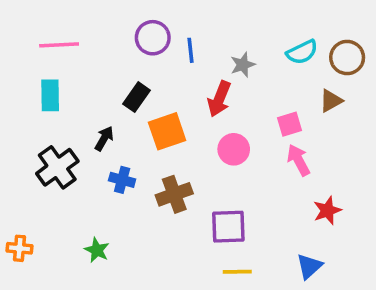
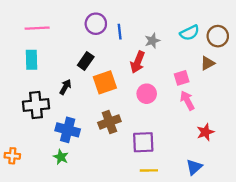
black cross: (57, 167) -> (36, 105), turned 30
blue cross: (122, 180) -> (68, 130), moved, size x1.5

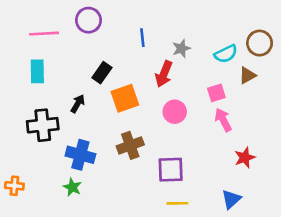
purple circle: (96, 24) -> (88, 20), moved
cyan semicircle: (190, 33) -> (226, 54), moved

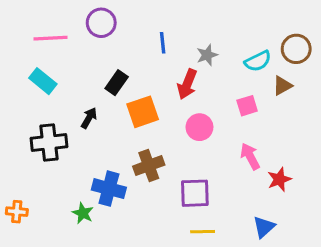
cyan rectangle: (37, 71) -> (43, 81), turned -50
pink arrow: (223, 120) -> (250, 156), moved
blue cross: (80, 155) -> (109, 189), moved

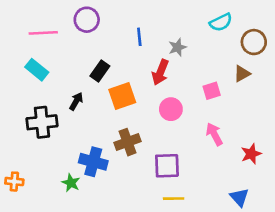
cyan semicircle: (258, 61) -> (221, 22), moved
red star: (279, 179) -> (251, 154), moved
blue triangle: (264, 227) -> (239, 197), moved, turned -30

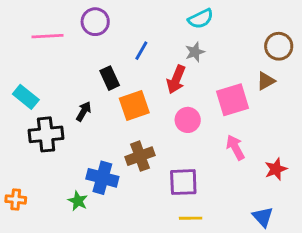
cyan semicircle: (221, 22) -> (201, 19), moved
blue line: (139, 37) -> (141, 51), moved, turned 36
cyan rectangle: (37, 70) -> (26, 97), moved
black rectangle: (100, 71) -> (110, 78), turned -60
pink square: (212, 91) -> (232, 100), size x1.6

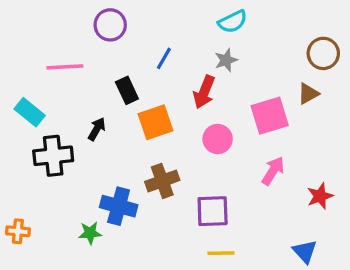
pink line: (47, 36) -> (65, 67), moved
pink arrow: (235, 147) -> (273, 171), turned 60
green star: (78, 201) -> (90, 233), turned -30

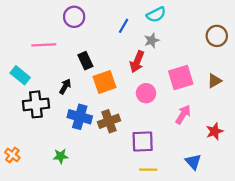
blue line: (164, 58) -> (124, 26), moved
brown triangle: (308, 94) -> (215, 81), moved
blue cross: (119, 206) -> (80, 117), moved
orange cross: (18, 231) -> (12, 155), turned 32
blue triangle: (305, 251) -> (193, 162), moved

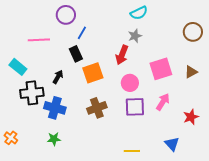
blue line: (124, 26) -> (82, 33), moved
blue cross: (80, 117) -> (55, 108), moved
purple square: (143, 141) -> (135, 107), moved

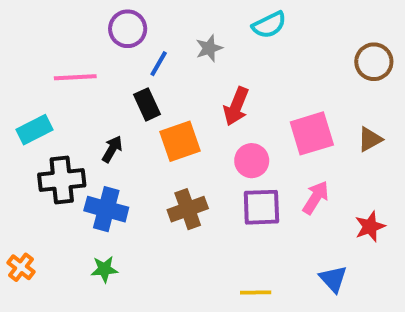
gray star: (135, 36) -> (209, 48), moved
cyan rectangle: (18, 67) -> (35, 130), turned -66

